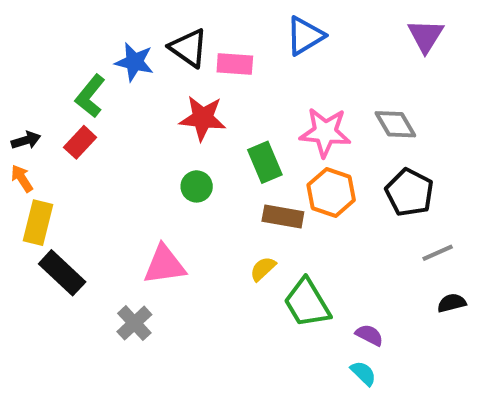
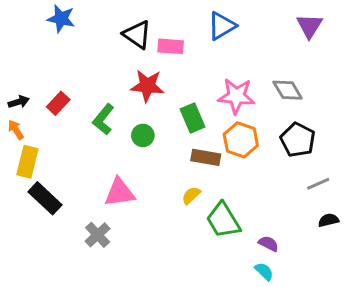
blue star: (134, 62) -> (61, 19), moved
green L-shape: (90, 96) -> (103, 119), moved

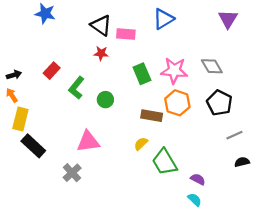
red star: (147, 86) -> (101, 53), moved, size x0.6
red rectangle: (58, 103) -> (52, 71), moved
green rectangle: (193, 118) -> (142, 74), moved

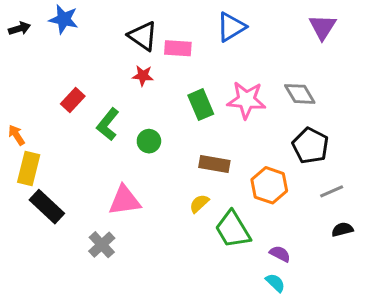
black arrow: (14, 75) -> (19, 28), moved
orange hexagon: (177, 103) -> (269, 185), moved

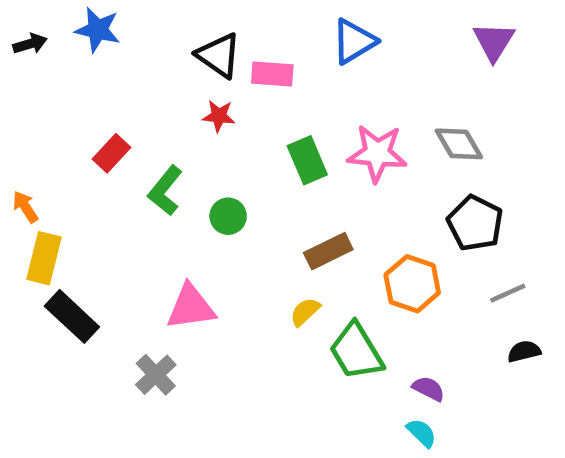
brown rectangle: (214, 164) -> (328, 251), turned -36

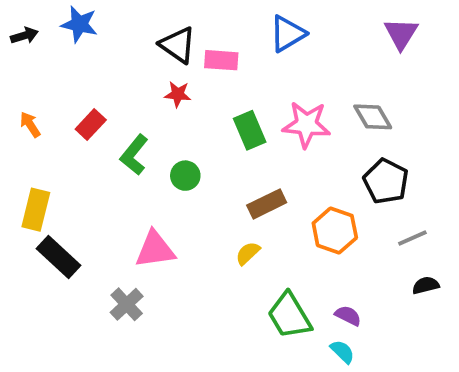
orange arrow: (25, 207) -> (30, 124), moved
green trapezoid: (356, 351) -> (289, 316), moved

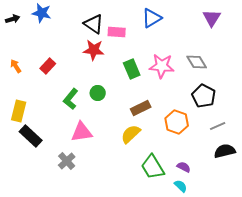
red star: (178, 94) -> (94, 50), size x1.5
green L-shape: (134, 155) -> (71, 99), moved
yellow semicircle: (248, 253) -> (131, 134), size x1.5
black semicircle: (426, 285) -> (225, 151), size x1.5

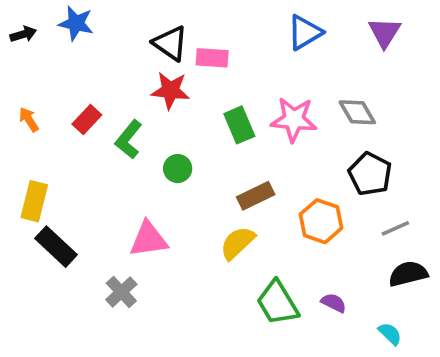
blue triangle: (152, 18) -> (305, 32), moved
green L-shape: (71, 99) -> (129, 139), moved
cyan semicircle: (181, 186) -> (390, 334), moved

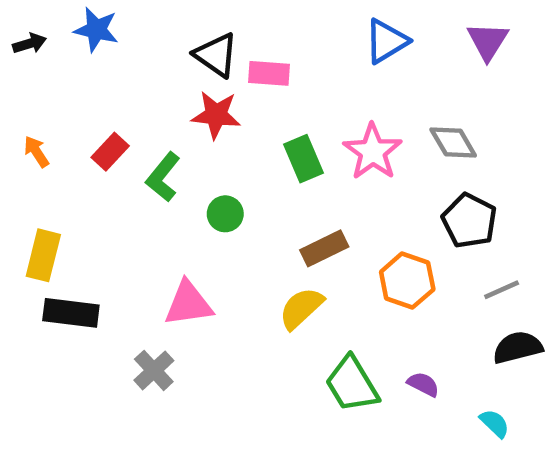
pink star: (294, 120) -> (373, 152), turned 30
black rectangle: (56, 247) -> (71, 313), turned -36

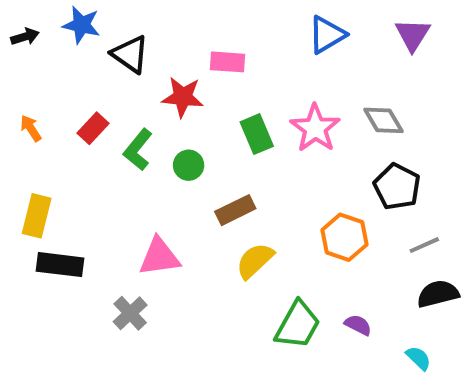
black triangle: (216, 55) -> (130, 54), moved
green circle: (225, 214) -> (189, 165), moved
brown rectangle: (324, 248) -> (235, 210), moved
green trapezoid: (352, 384) -> (298, 325), turned -120

